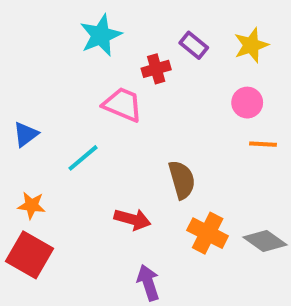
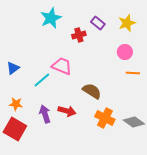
pink trapezoid: (123, 105) -> (62, 66), moved
brown semicircle: (182, 180) -> (92, 91), turned -42
purple arrow: (148, 283) -> (45, 114), moved

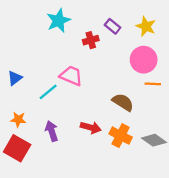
yellow star: (127, 23) -> (146, 26), turned -30
pink circle: (125, 52) -> (144, 60), size x1.5
brown semicircle: (92, 91) -> (123, 102), moved
red arrow: (67, 111) -> (91, 128), moved

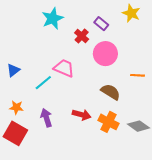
yellow star: (146, 26) -> (131, 13), moved
red cross: (91, 40) -> (82, 36), turned -32
pink circle: (144, 60) -> (105, 54), moved

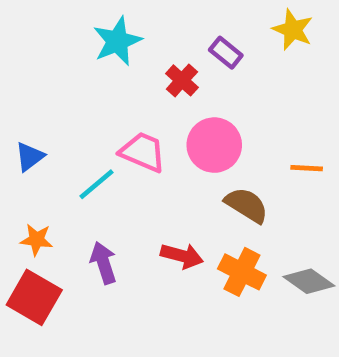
pink circle: (105, 54) -> (214, 145), moved

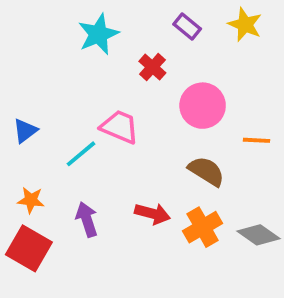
purple rectangle: (226, 53) -> (187, 27), moved
pink circle: (214, 145) -> (203, 106), moved
orange cross: (242, 272) -> (203, 227), turned 33

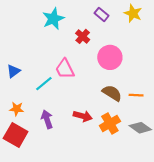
pink trapezoid: (120, 127) -> (65, 69), turned -140
orange line: (257, 140) -> (136, 95), moved

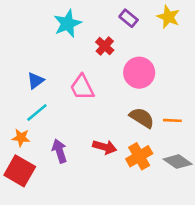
blue triangle: (13, 71) -> (36, 81), moved
cyan line: (44, 84) -> (37, 112), moved

